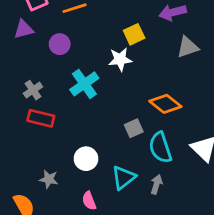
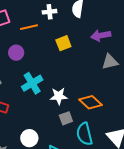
yellow square: (134, 34) -> (63, 43), moved
white star: (120, 59) -> (59, 96), moved

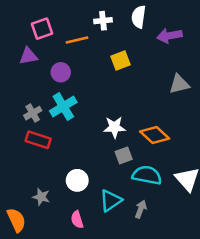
purple arrow: (101, 35) -> (170, 36), moved
cyan cross: (32, 83) -> (63, 107), moved
cyan semicircle: (84, 134) -> (147, 175), turned 115

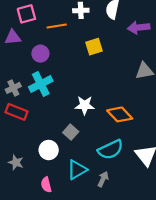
gray square: (124, 155) -> (71, 132), moved, turned -32
cyan semicircle: (147, 175) -> (111, 150), turned 140

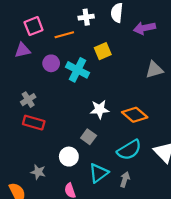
cyan cross: (41, 84) -> (77, 70), moved, turned -30

